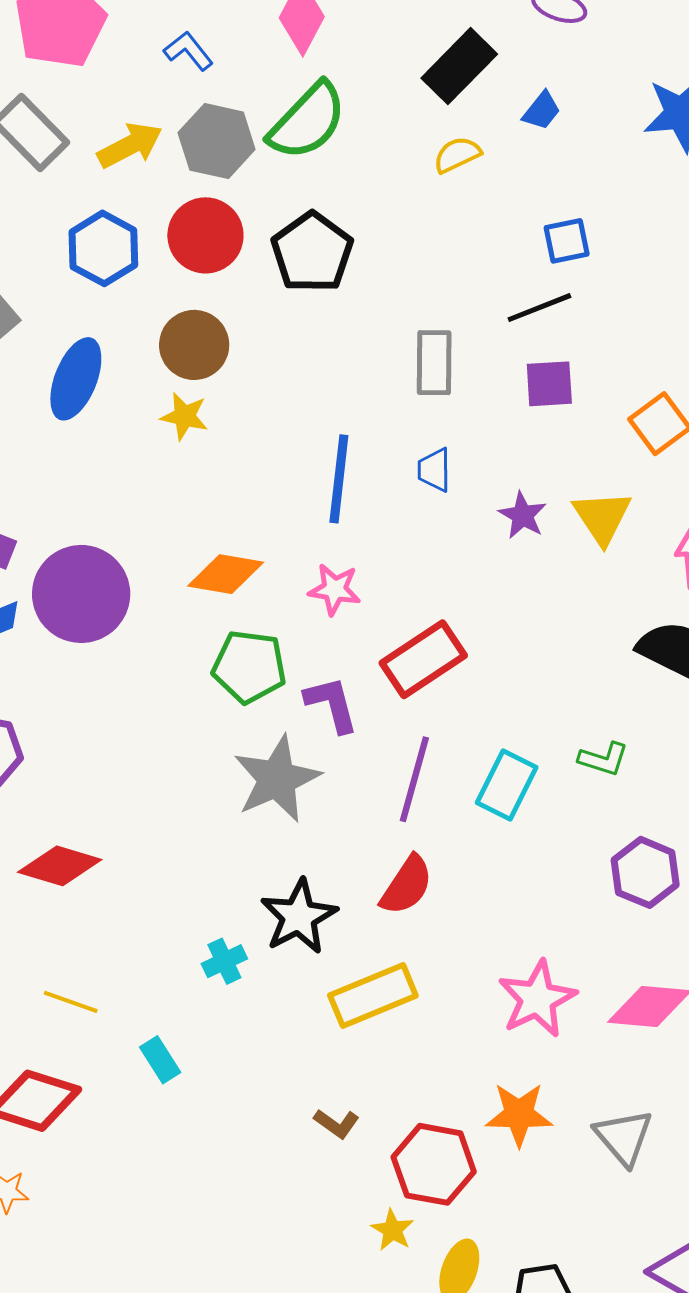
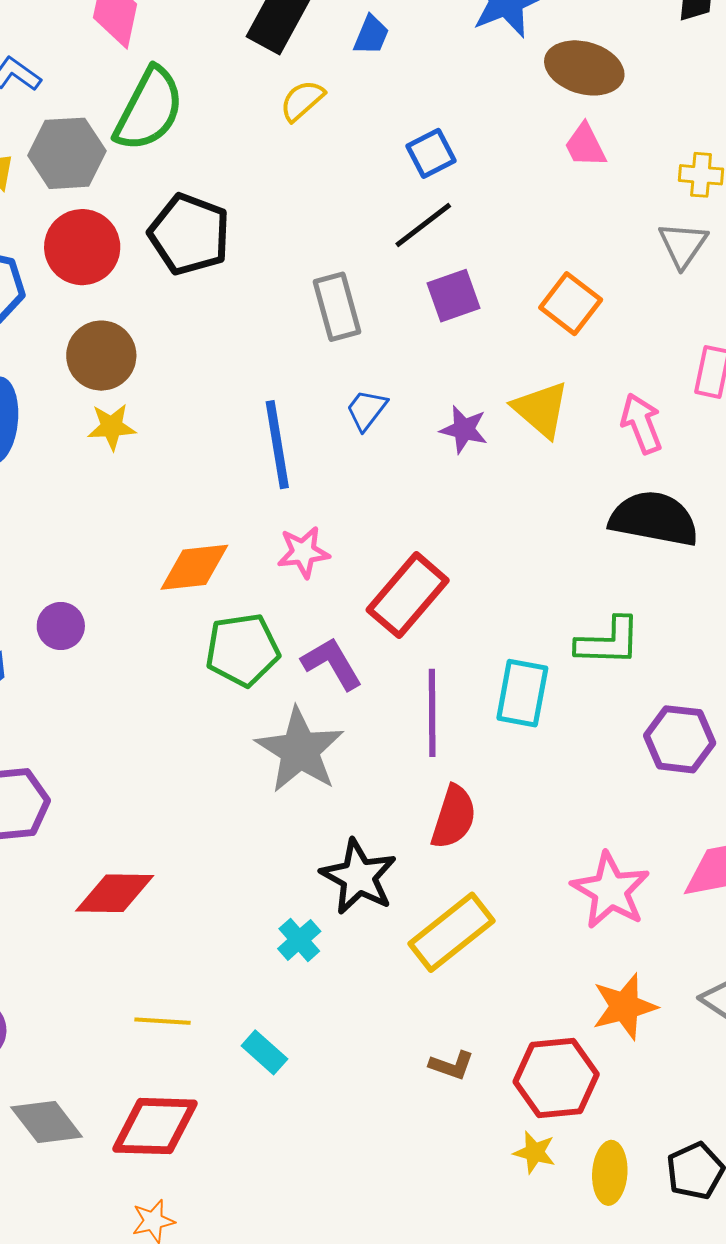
blue trapezoid: (434, 470) -> (367, 410), turned 54
purple circle: (81, 594) -> (61, 626), size x0.5
green L-shape: (603, 759) -> (608, 642), size x1.4

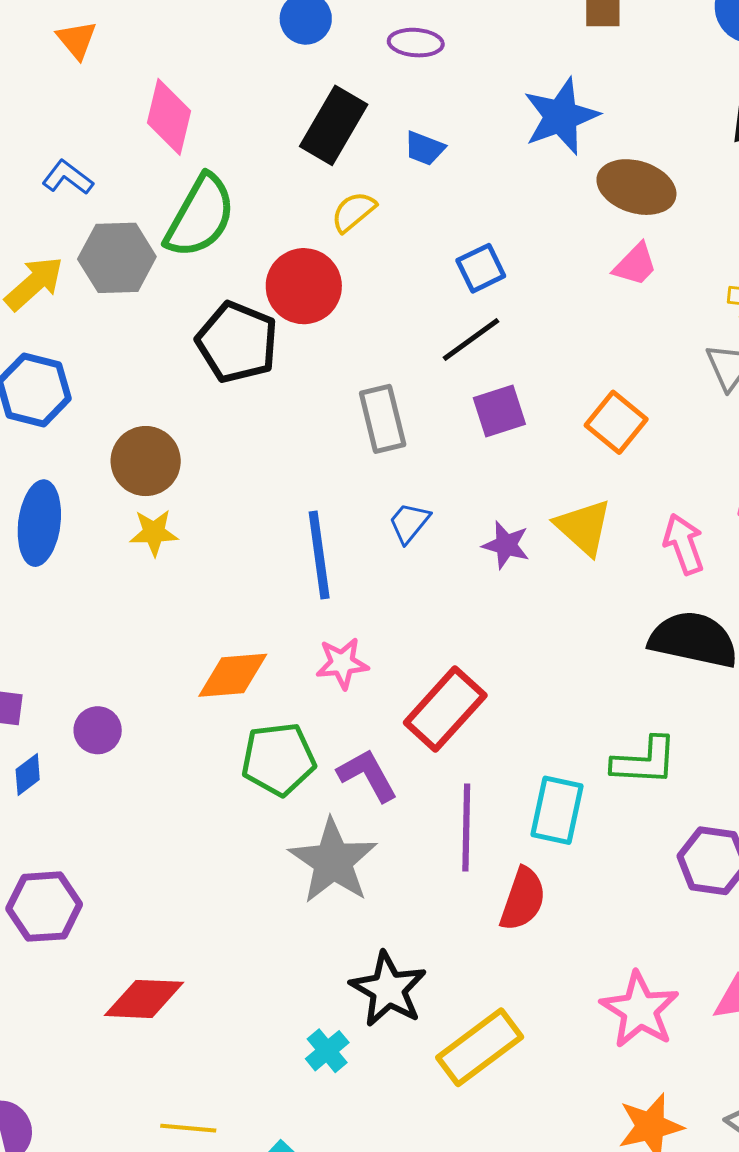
blue trapezoid: (371, 35) -> (424, 148), turned 87
pink trapezoid: (585, 145) -> (635, 265), turned -111
red circle: (82, 247) -> (304, 286), moved
red semicircle: (454, 817) -> (523, 899), moved

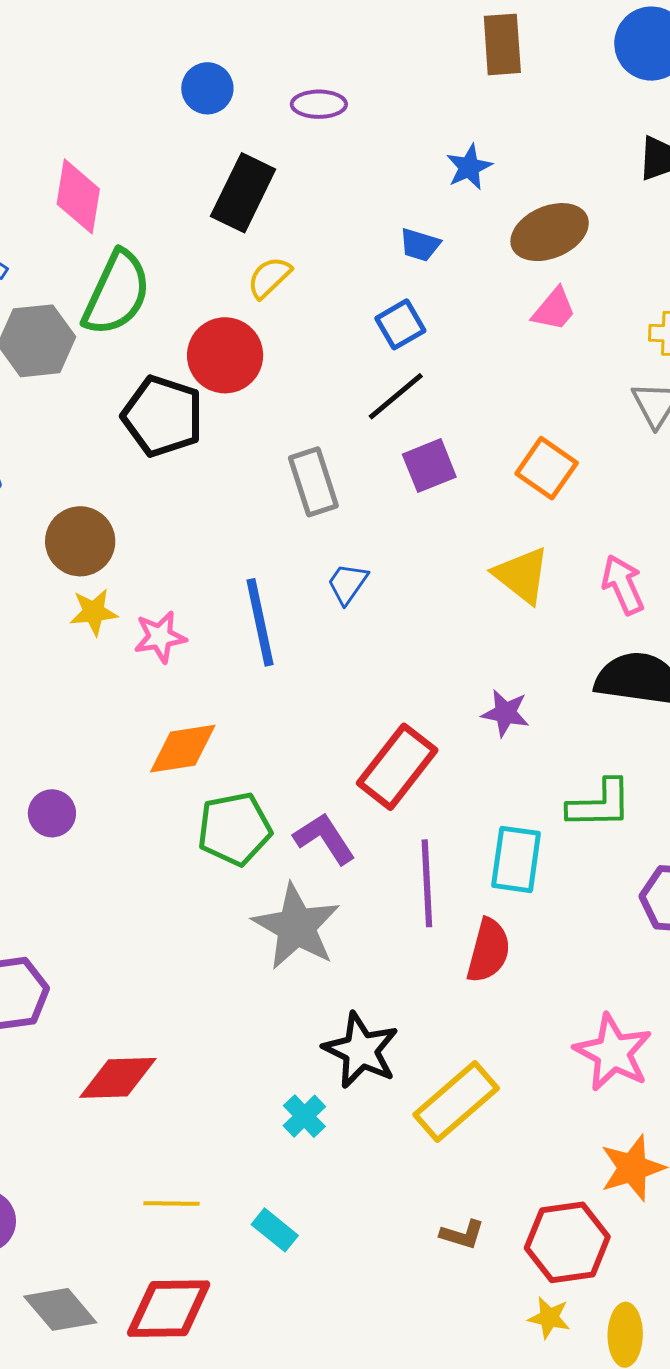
blue star: (561, 116) -> (469, 167), size x0.6
blue trapezoid: (424, 148) -> (420, 245), moved
brown ellipse: (636, 187) -> (550, 232), turned -36
purple star: (506, 545) -> (505, 713), moved
pink star: (342, 663) -> (160, 637), moved

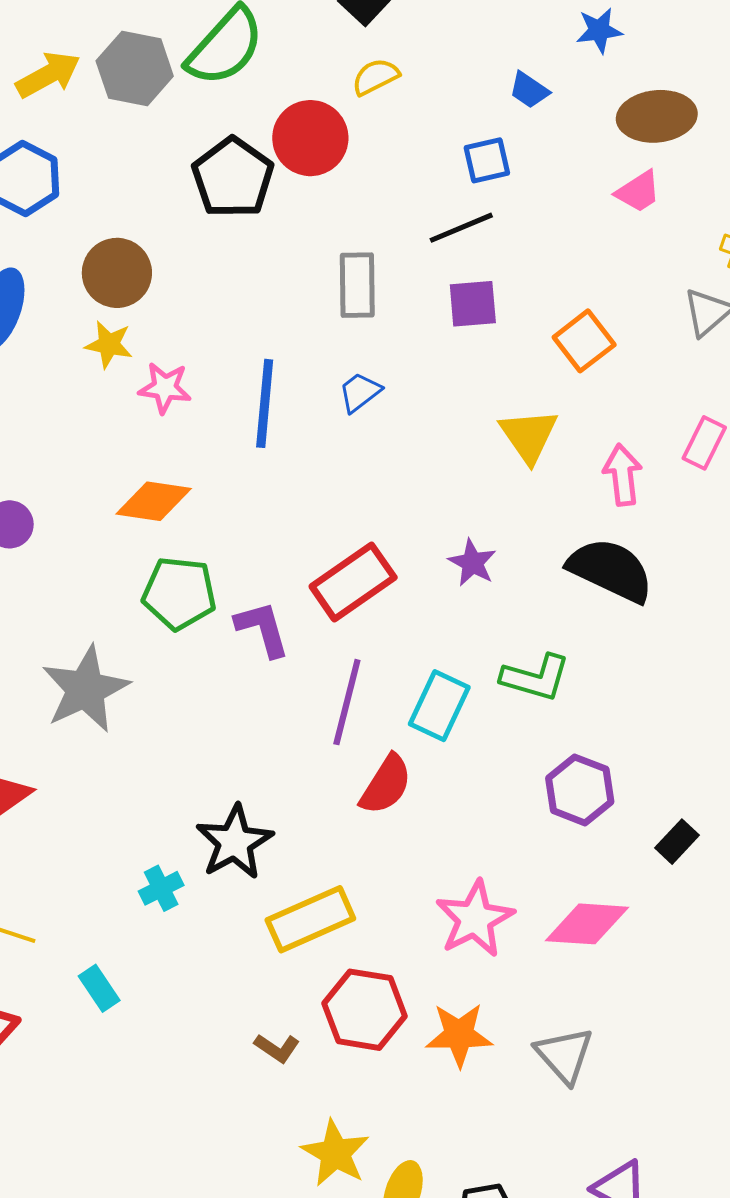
gray star: (296, 927) -> (85, 689), moved
red hexagon: (567, 1242) -> (365, 1010), moved
yellow star: (549, 1318) -> (335, 1153), size x1.6

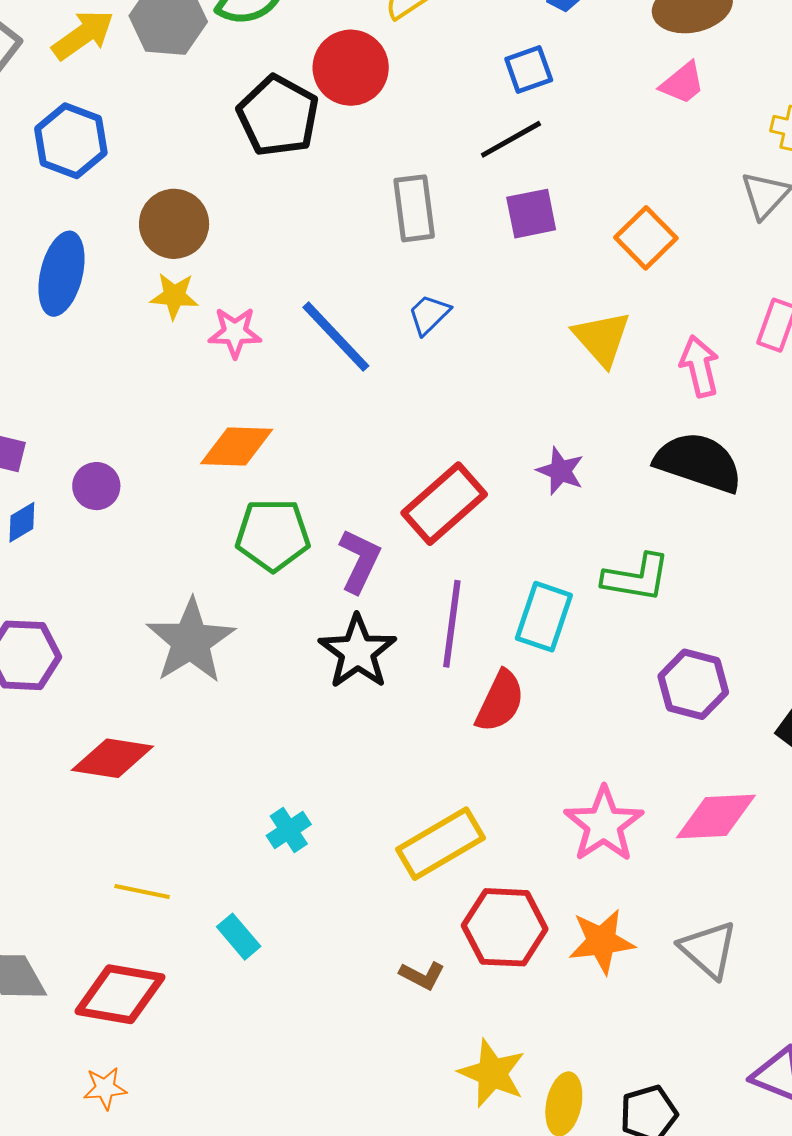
blue line: (265, 403) -> (336, 337), turned -42
purple L-shape: (262, 629) -> (360, 561), turned 48
black star: (234, 842) -> (358, 652), moved

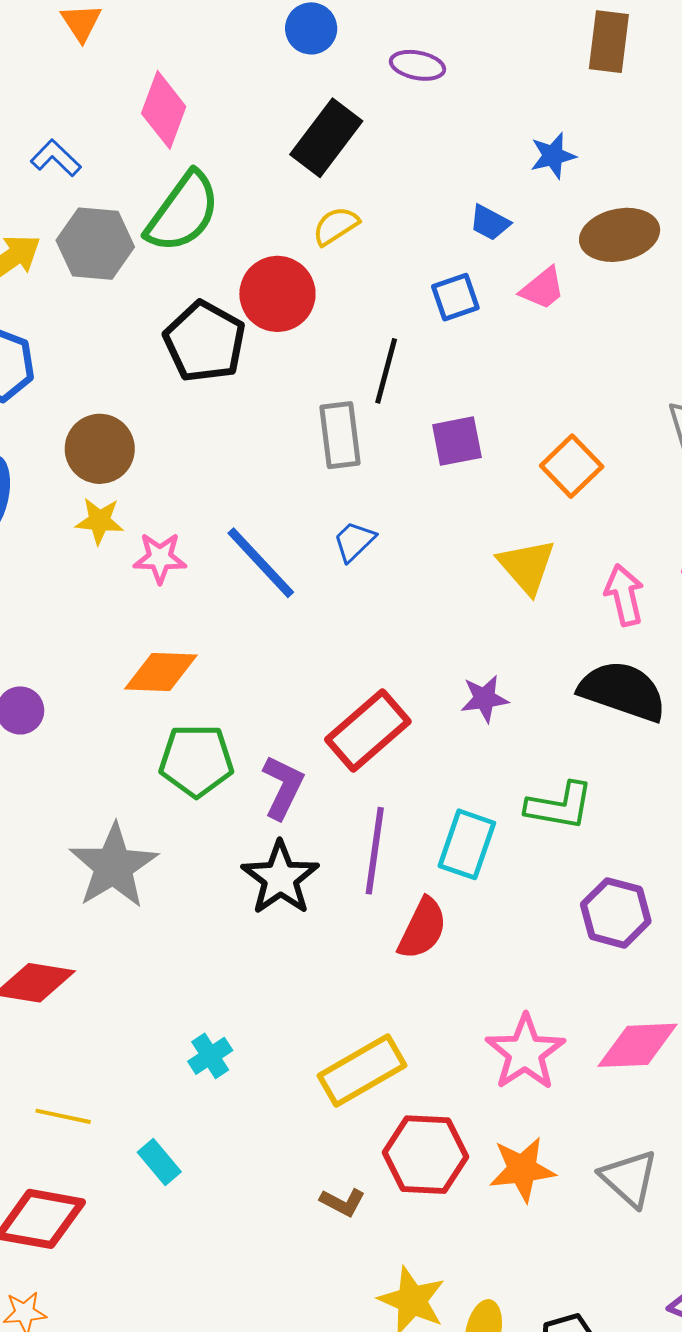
pink trapezoid: (683, 83) -> (543, 289), moved
black line: (511, 139) -> (386, 371), moved, turned -46
purple star: (560, 471) -> (484, 699), turned -30

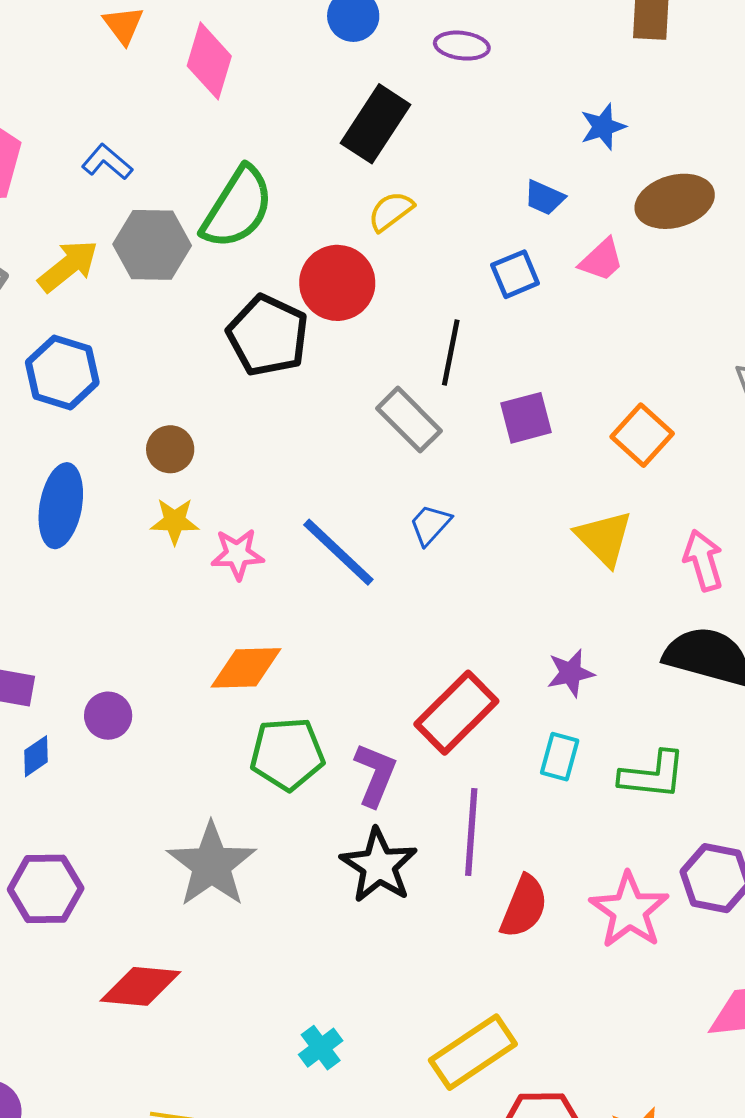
pink diamond: (164, 110) -> (209, 61), moved
gray rectangle: (340, 435) -> (409, 420), turned -34
brown circle: (100, 449) -> (170, 449), size x0.7
cyan rectangle: (467, 844) -> (560, 757), moved, size x0.7
pink star: (525, 1052) -> (629, 910), moved

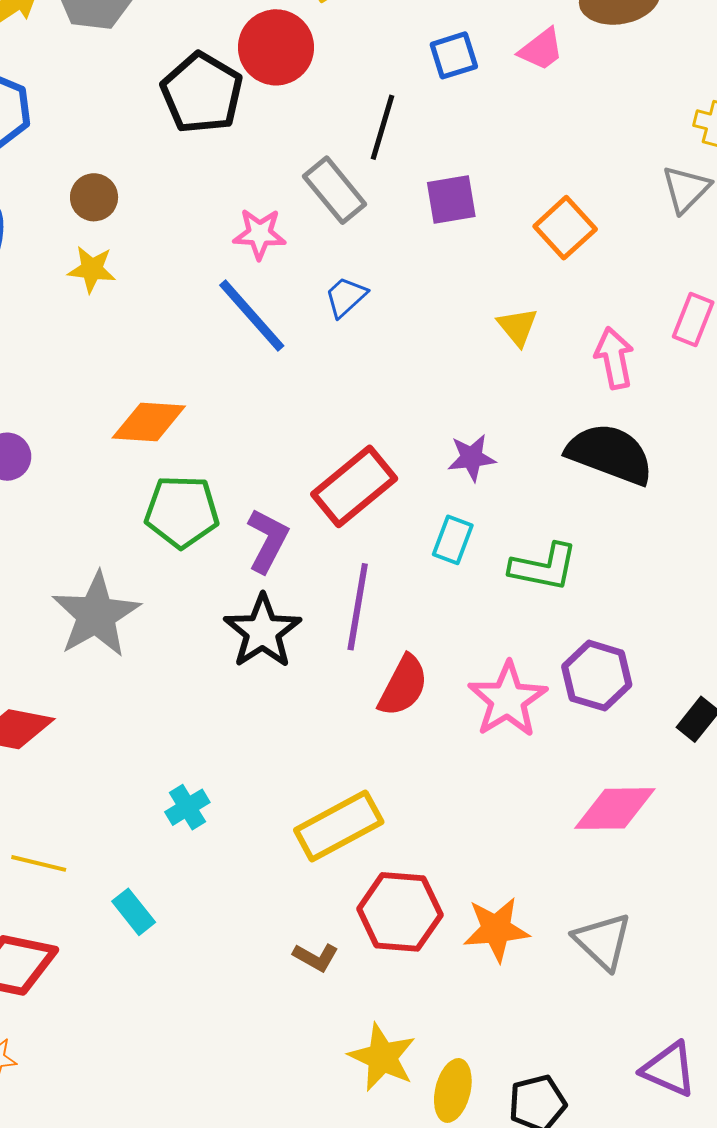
yellow triangle: (604, 538) -> (518, 327), size x0.7
pink star: (237, 554) -> (260, 234), moved

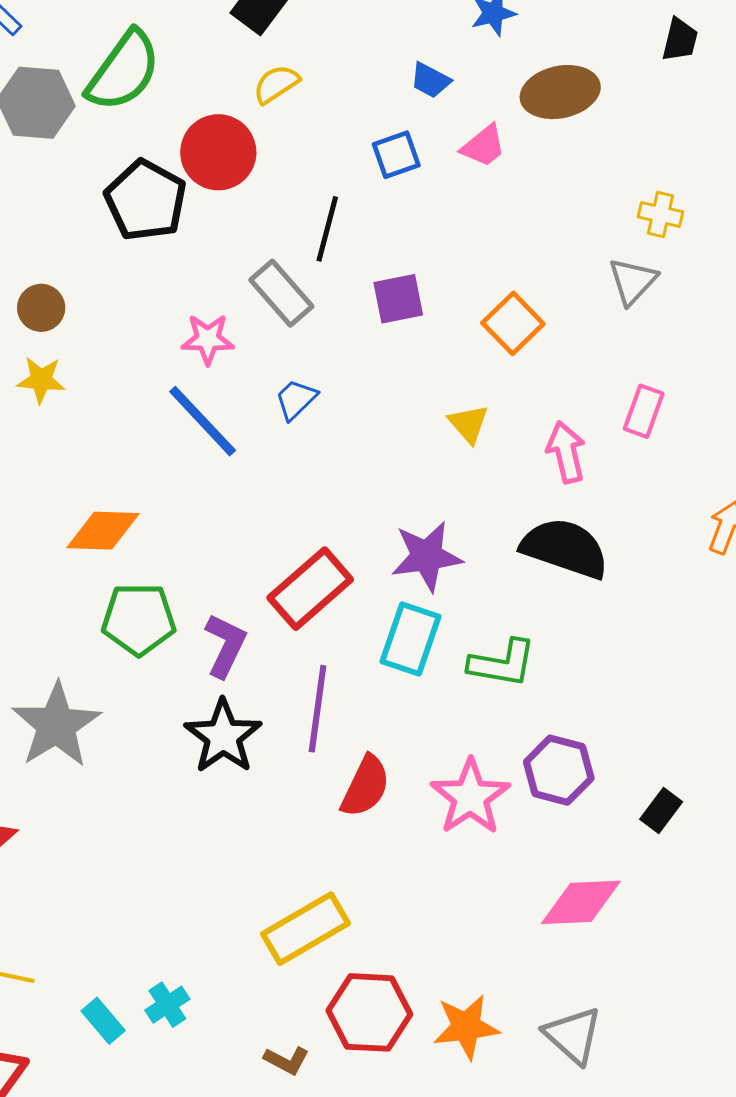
purple star: (472, 458) -> (427, 556), size x1.5
cyan rectangle: (453, 540) -> (411, 639), size x1.5
cyan cross: (187, 807) -> (167, 1005), moved

